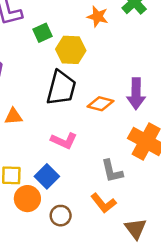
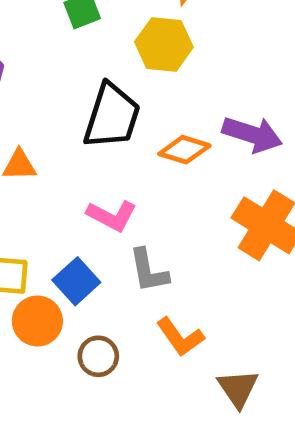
yellow hexagon: (71, 50) -> (164, 45), moved
purple arrow: (136, 94) -> (252, 134), turned -76
gray L-shape: (112, 171) -> (149, 271), moved

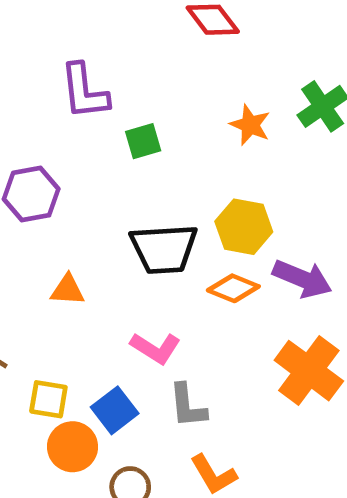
yellow hexagon: (164, 45) -> (244, 227), moved
black trapezoid: (112, 116) -> (164, 249), turned 64

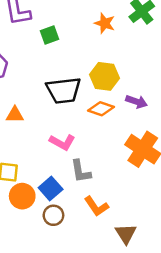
purple arrow: (302, 279) -> (136, 102), size x0.7
blue square: (115, 410) -> (51, 188), moved

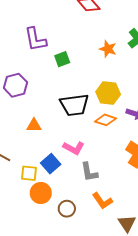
blue square: (51, 188) -> (51, 164), moved

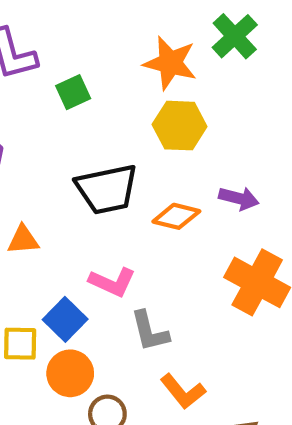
orange star: (108, 49) -> (170, 63), size x1.4
yellow hexagon: (108, 93) -> (180, 126), moved
orange circle: (41, 193) -> (70, 373), moved

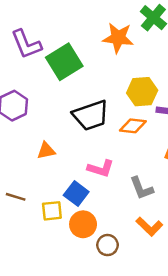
green square: (73, 92) -> (64, 62), size x1.8
yellow hexagon: (180, 126) -> (142, 92), moved
gray L-shape: (150, 331) -> (142, 188), moved

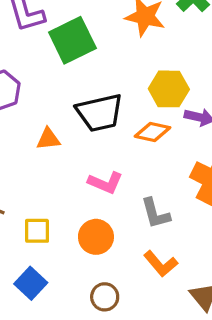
orange triangle: (46, 151) -> (48, 139), moved
blue square: (76, 193) -> (31, 283), moved
orange circle: (83, 224) -> (96, 237), moved
brown circle: (107, 245) -> (105, 297), moved

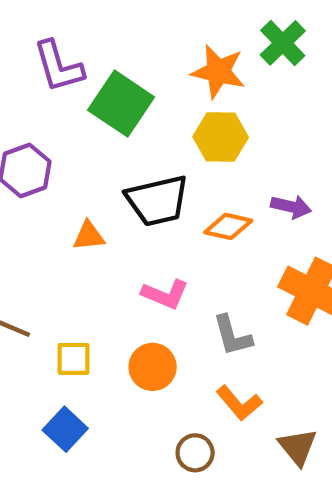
green square: (72, 40) -> (121, 104), turned -30
yellow hexagon: (169, 89) -> (221, 137), moved
brown circle: (105, 297) -> (195, 453), moved

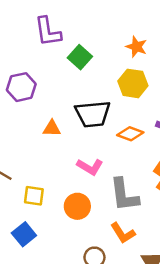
orange star: (218, 72) -> (136, 47), size x0.7
green square: (121, 104) -> (80, 57), size x0.7
gray L-shape: (232, 336) -> (124, 195), size x1.4

